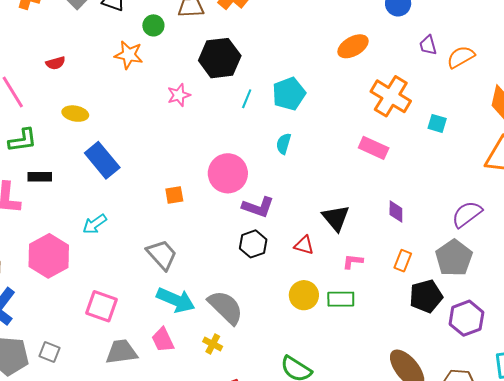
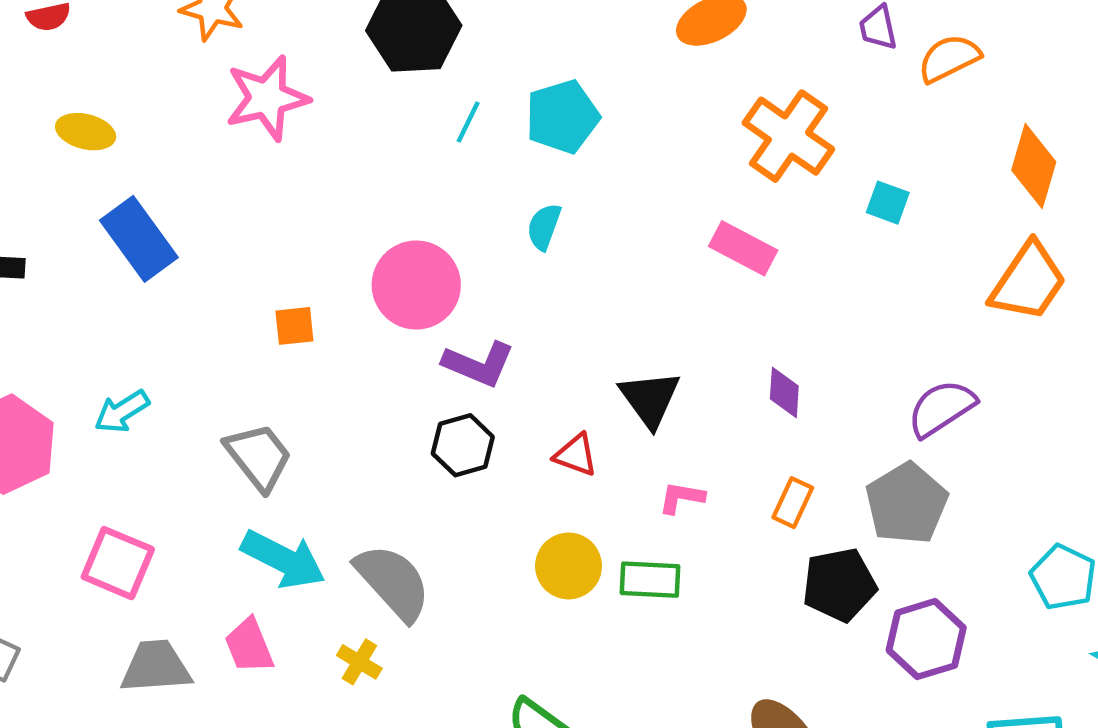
pink star: (179, 95) -> (267, 98), moved, size x1.6
cyan arrow: (95, 224) -> (122, 412), moved

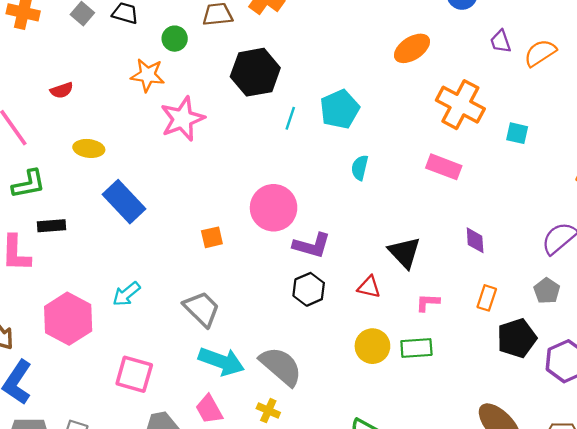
cyan semicircle: (544, 227) -> (360, 168), moved
gray pentagon: (907, 503) -> (547, 291), size x0.6

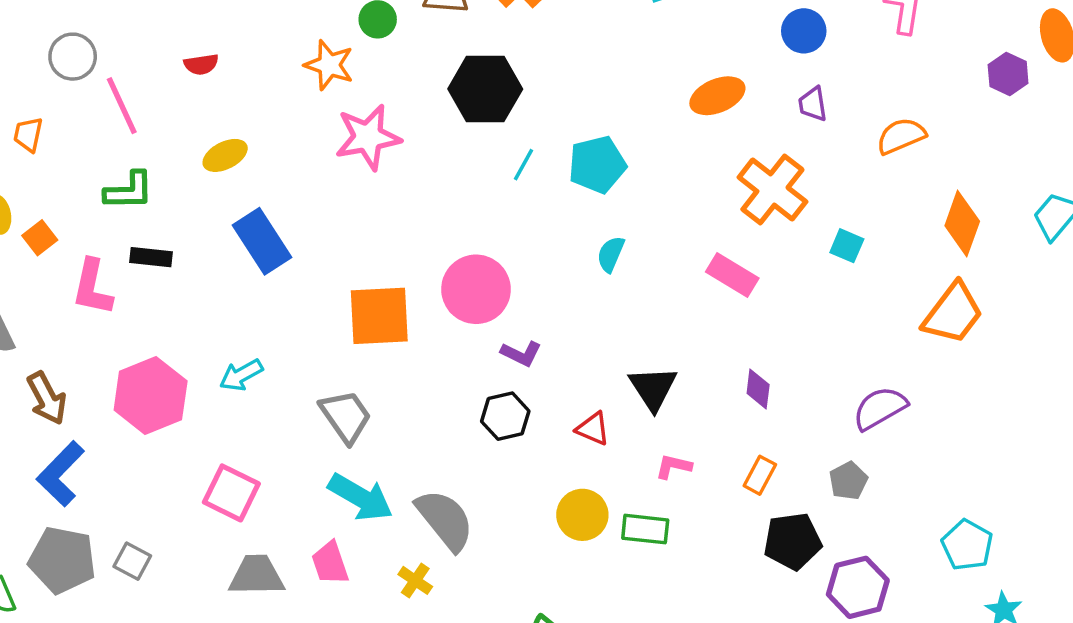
purple trapezoid: (501, 41) -> (813, 104), moved
yellow ellipse: (89, 148) -> (225, 155), turned -44
orange square: (212, 237) -> (379, 316), size x2.0
purple L-shape: (312, 245) -> (521, 354), size x0.7

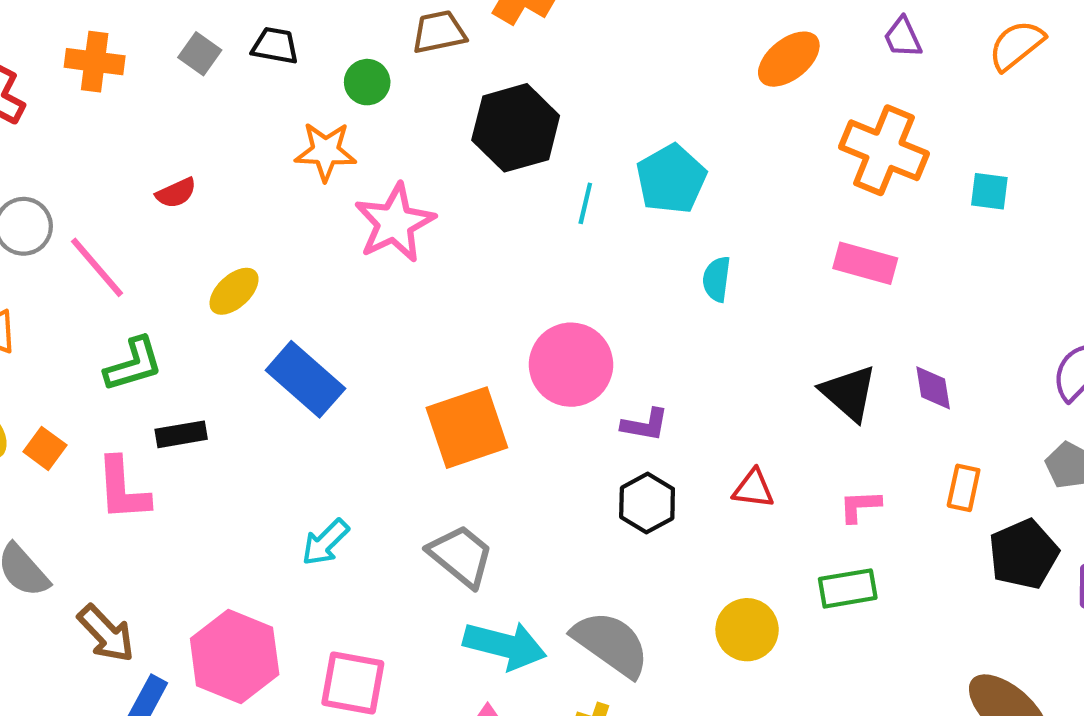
black triangle: (653, 388) -> (849, 393), moved
pink hexagon: (151, 396) -> (235, 657), moved
yellow circle: (582, 515) -> (747, 630), moved

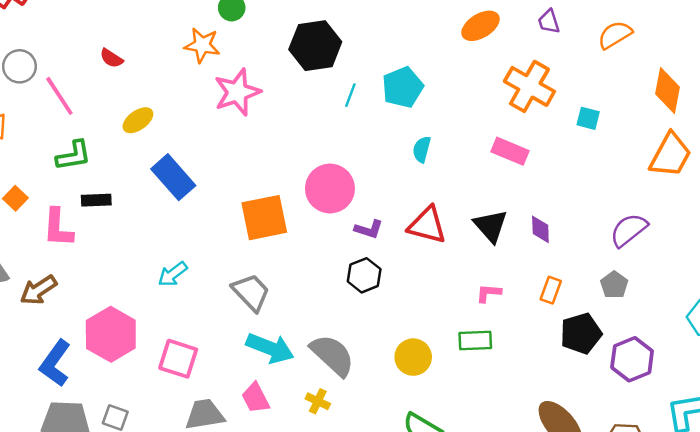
red semicircle: (176, 193) -> (111, 58), turned 50
red triangle: (753, 489) -> (427, 225), moved, size x1.6
brown arrow: (106, 634) -> (38, 290), moved, turned 93

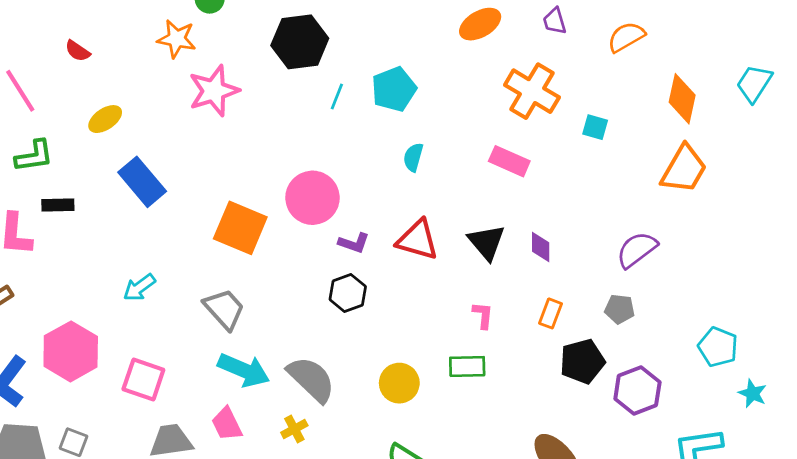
orange square: (264, 218) -> (240, 228), turned 33
gray pentagon: (614, 285) -> (620, 309), turned -30
pink L-shape: (489, 293) -> (483, 315), turned 90
yellow cross: (318, 401) -> (294, 429), turned 35

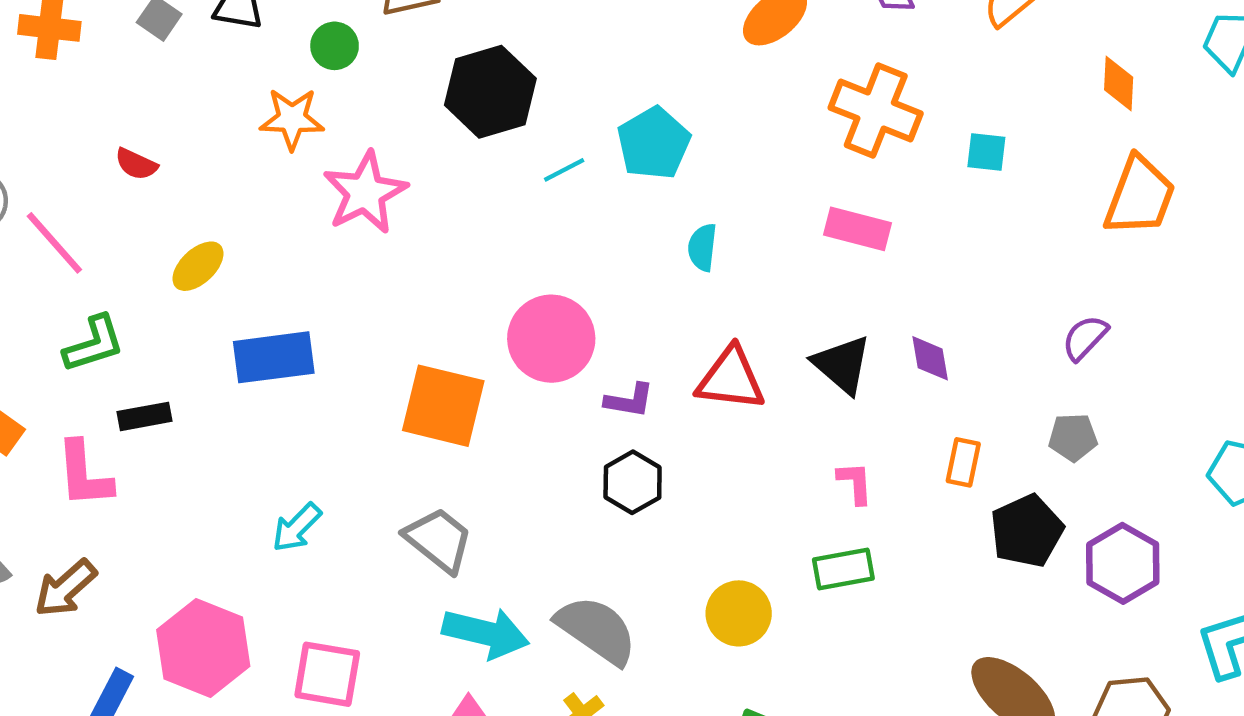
cyan line: (337, 97) -> (564, 170), turned 50
orange diamond: (682, 99) -> (1119, 84), size x0.7
blue rectangle: (142, 182) -> (274, 357), turned -48
purple semicircle: (637, 250) -> (1085, 338), size x0.7

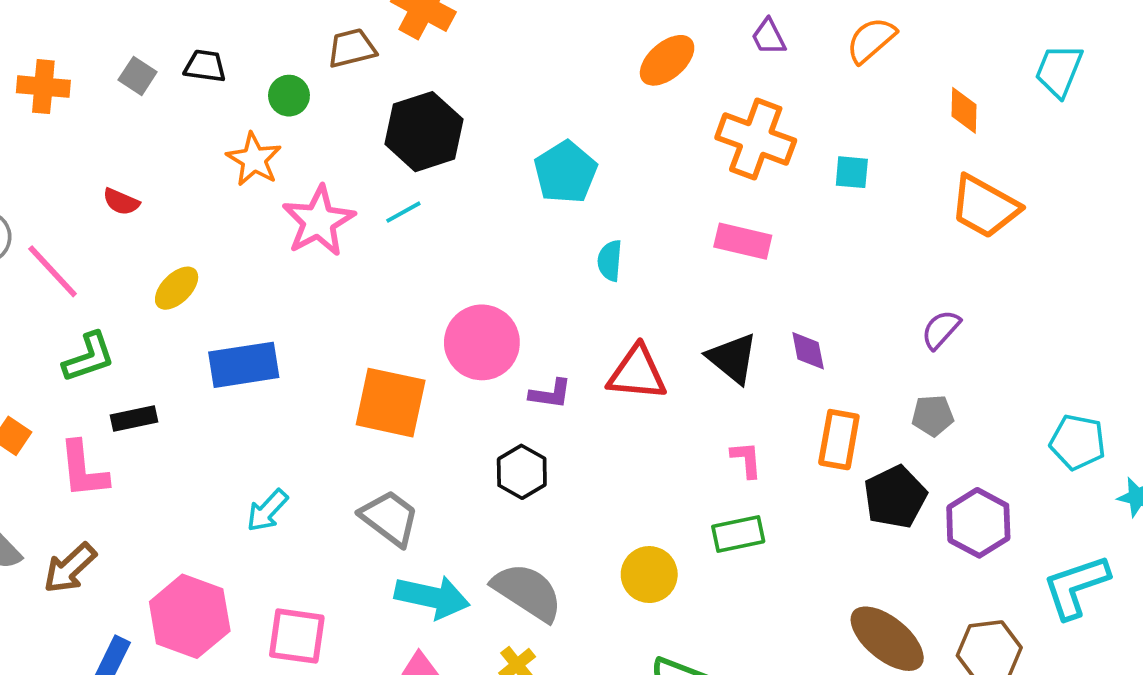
orange star: (292, 119) -> (254, 159), turned 30
cyan line: (564, 170) -> (403, 212), moved
orange trapezoid: (1140, 196) -> (985, 207), turned 100
orange rectangle: (963, 462) -> (839, 440), size x1.4
black hexagon: (633, 482) -> (522, 472), moved

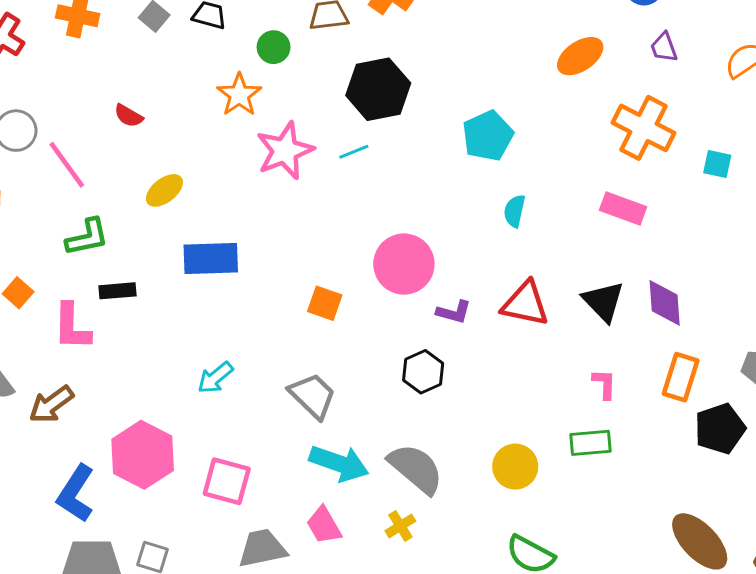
purple diamond: (808, 351) -> (665, 303), size x1.4
orange square: (391, 403) -> (325, 303), size x0.6

